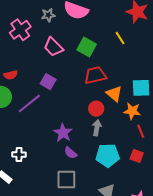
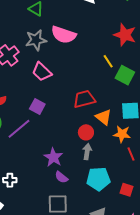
gray star: (48, 15) -> (36, 40), size x1.5
green square: (87, 47) -> (125, 75), moved
red square: (137, 156) -> (126, 190), moved

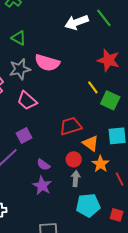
purple square: (37, 106) -> (24, 135), turned 35
orange star: (122, 134) -> (100, 164), moved, turned 30
purple semicircle: (61, 177) -> (43, 165), moved

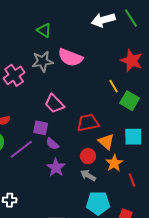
pink trapezoid: (27, 101) -> (54, 104), moved
purple square: (24, 135) -> (41, 128), turned 35
purple semicircle: (43, 165) -> (52, 144), moved
gray arrow: (76, 179) -> (88, 175), turned -70
purple star: (42, 186) -> (56, 168), moved

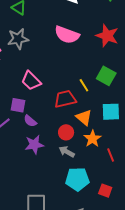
pink semicircle: (70, 57) -> (67, 35), moved
yellow line: (114, 86) -> (84, 85), moved
purple star: (56, 168) -> (34, 145), turned 30

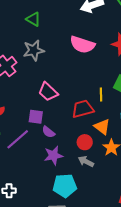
yellow line: (84, 85) -> (101, 94), turned 32
cyan pentagon: (77, 179) -> (65, 186), moved

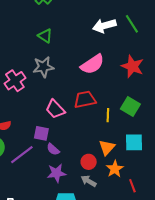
pink semicircle: (82, 45) -> (92, 64), turned -55
red trapezoid: (83, 109) -> (85, 100), moved
orange triangle: (102, 127) -> (107, 147), turned 30

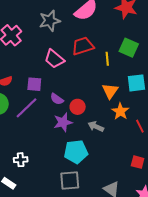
gray star: (43, 67) -> (50, 21), moved
purple square: (41, 133) -> (34, 84), moved
red circle: (89, 162) -> (78, 107), moved

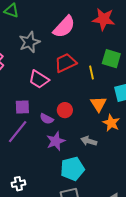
red circle: (78, 107) -> (65, 110), moved

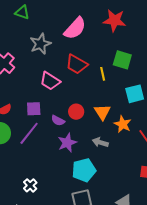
red trapezoid: (65, 63) -> (77, 64), turned -125
orange triangle: (98, 104) -> (102, 112), moved
white cross: (18, 184) -> (30, 185), turned -32

